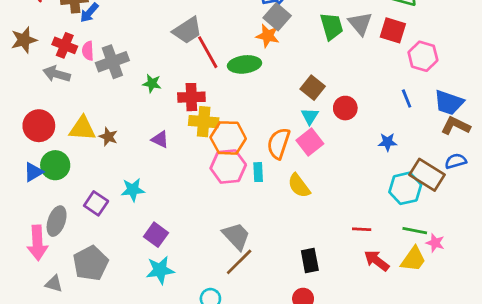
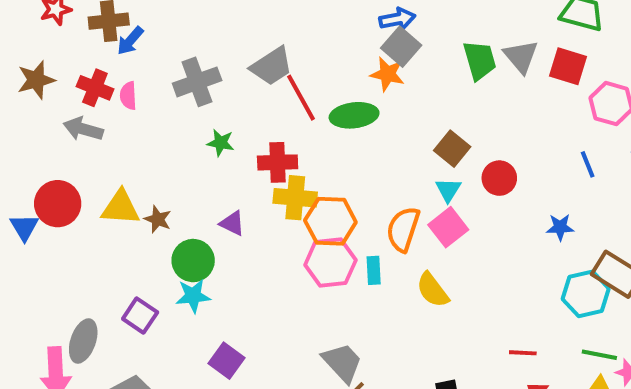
gray cross: (112, 62) -> (197, 82), moved
green circle: (55, 165) -> (193, 261), moved
blue triangle: (33, 172) -> (24, 227), moved, turned -30

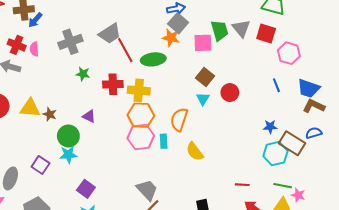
yellow cross: (295, 198) -> (139, 90), moved
pink square: (448, 227) -> (203, 43), moved, turned 36
blue star: (560, 227) -> (270, 127), moved

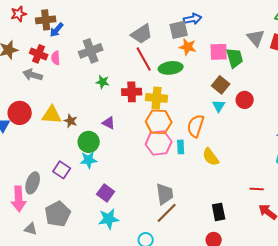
gray square: (178, 23) -> (179, 30), moved, turned 36
green trapezoid: (220, 30) -> (235, 58), moved
gray trapezoid: (110, 34) -> (142, 34), moved
gray trapezoid: (147, 190) -> (165, 194), turned 35

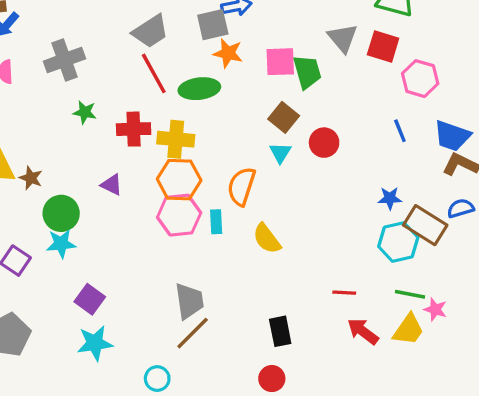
purple triangle: (109, 123) -> (112, 185), moved

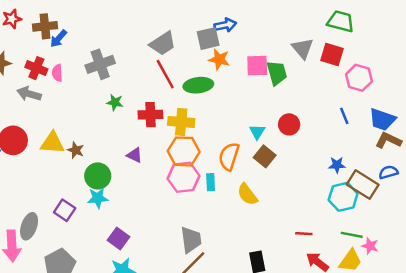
brown square: (284, 117) -> (265, 156), moved

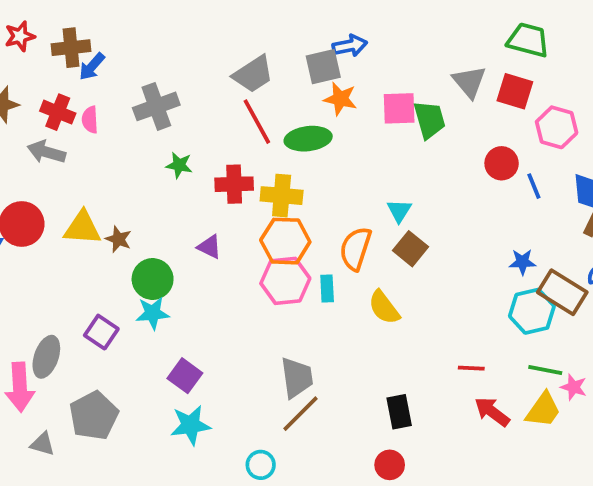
red circle: (289, 124) -> (502, 163), moved

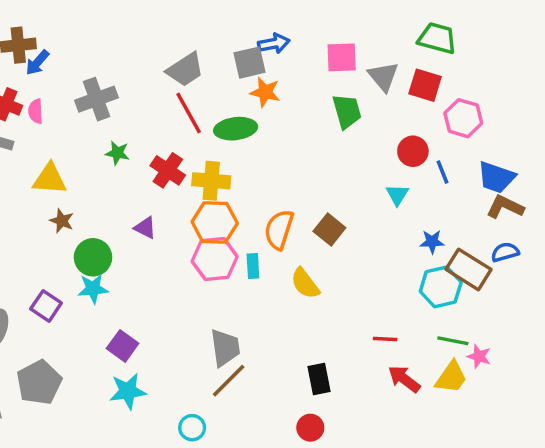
pink square: (399, 108) -> (342, 57), moved
red cross: (234, 184) -> (168, 170), turned 36
cyan triangle: (399, 211) -> (397, 195), moved
yellow triangle: (82, 228) -> (50, 179), moved

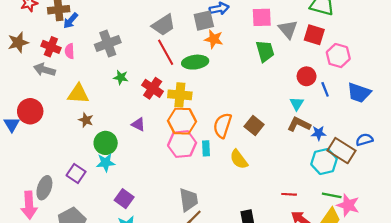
brown L-shape: (505, 207) -> (299, 124), moved
pink star: (479, 356) -> (348, 205), size x1.5

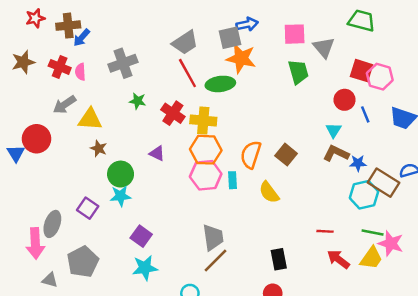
red square: (314, 35) -> (362, 71), moved
orange star: (214, 39) -> (241, 58), size x1.4
gray arrow: (44, 70) -> (65, 105), moved, turned -50

